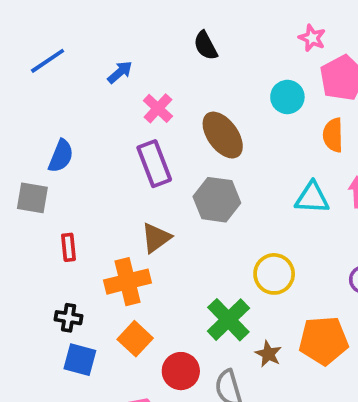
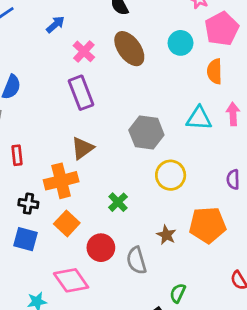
brown ellipse: (223, 135) -> (129, 49), moved
gray hexagon: (217, 200) -> (146, 132), moved
black cross: (69, 318) -> (28, 204), moved
green cross: (228, 320) -> (118, 202), moved, size x0.6

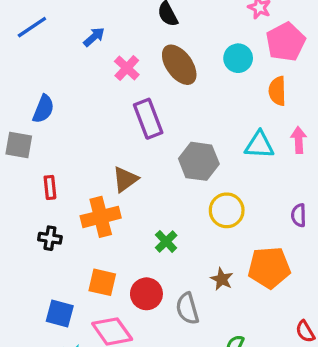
purple rectangle: (81, 93) -> (148, 119), moved
black cross: (28, 204) -> (50, 238), moved
orange square: (67, 223) -> (102, 282), moved, turned -30
blue square: (26, 239) -> (60, 313), moved

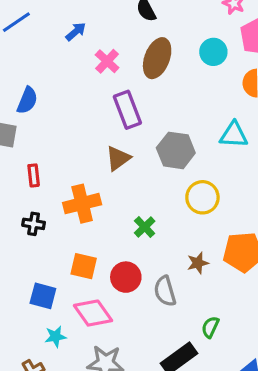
brown ellipse: (179, 65) -> (157, 58), turned 57
brown triangle: (125, 179) -> (118, 158), moved
brown star: (222, 279) -> (198, 263), turned 30

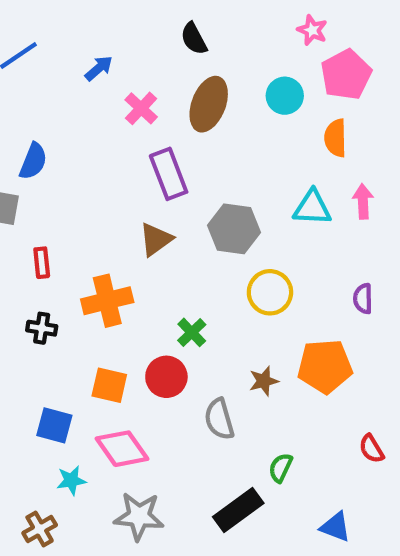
red circle: (126, 277) -> (166, 377), moved

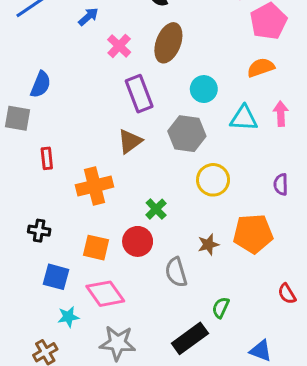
cyan circle: (285, 96) -> (204, 89), moved
orange semicircle: (335, 138) -> (261, 67), turned 72
black cross: (42, 328) -> (39, 231), moved

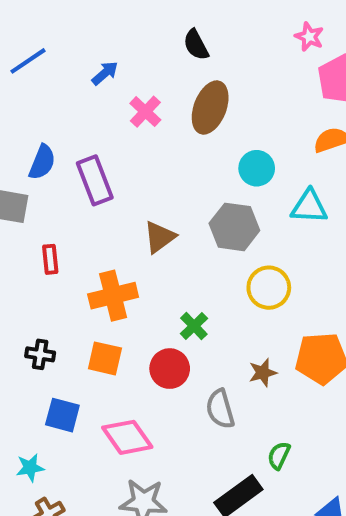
purple rectangle: (139, 94) -> (95, 180), moved
orange square: (96, 248) -> (105, 358), moved
cyan star: (68, 317) -> (30, 468), moved

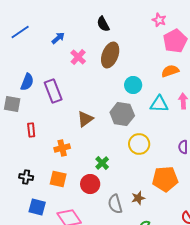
orange cross: (113, 296) -> (62, 148), size x0.7
brown star: (263, 373) -> (138, 198), moved

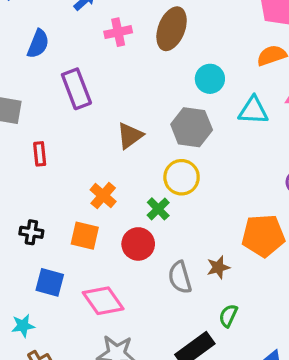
pink cross: (78, 57) -> (118, 32), turned 35
blue semicircle: (27, 82) -> (38, 44), moved
yellow circle: (139, 144) -> (182, 177), moved
orange cross: (62, 148) -> (103, 196), moved, turned -35

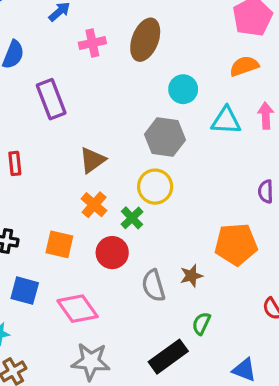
brown triangle: (130, 136) -> (92, 160), moved
orange cross: (103, 196) -> (94, 205), moved

